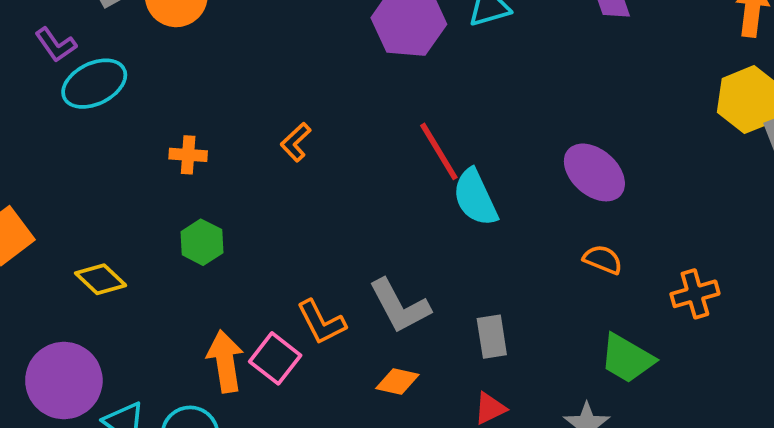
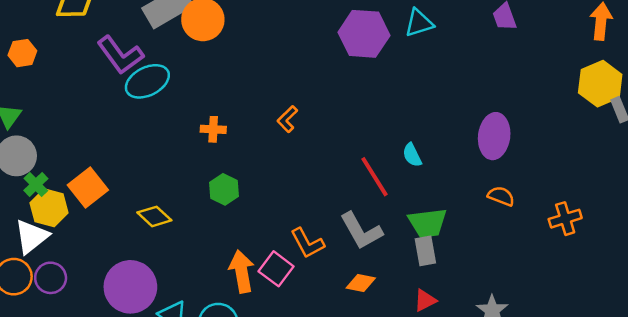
purple L-shape: (56, 45) -> (120, 55), size x1.6
red line: (439, 151) -> (374, 177), moved
purple ellipse: (594, 172) -> (494, 136), turned 57
cyan semicircle: (475, 198) -> (412, 155), size x0.6
green trapezoid: (627, 358) -> (428, 223), moved, turned -36

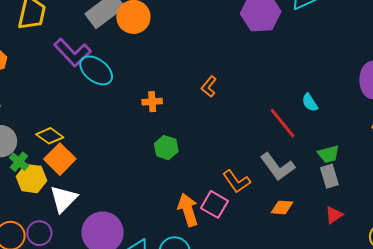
cyan ellipse: (147, 81) -> (96, 70), turned 72
yellow diamond: (154, 216) -> (50, 136), moved
green trapezoid: (428, 223) -> (328, 154), size x0.7
white triangle: (32, 237) -> (63, 199), moved

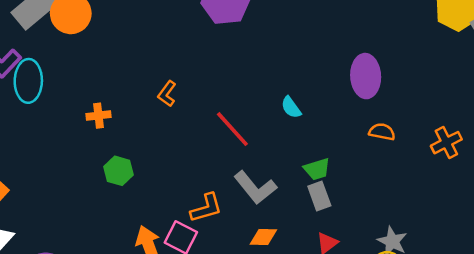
cyan ellipse: (96, 70) -> (28, 81), turned 56
red line: (283, 123) -> (232, 129), moved
orange L-shape: (237, 181) -> (206, 208), turned -68

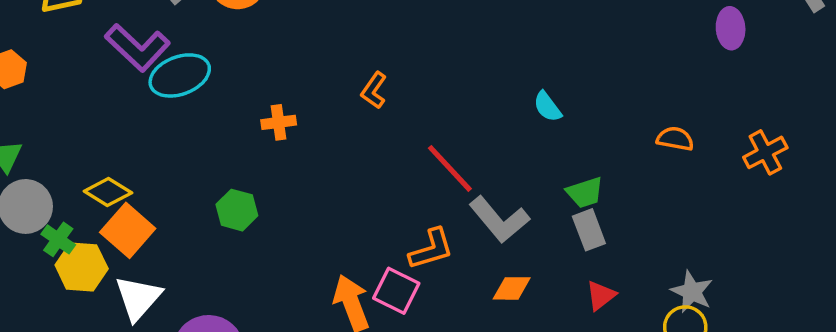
purple ellipse: (366, 76) -> (731, 28), moved, size x0.7
cyan ellipse: (28, 81) -> (180, 75), turned 69
red line: (232, 129) -> (450, 168), moved
green hexagon: (119, 171) -> (237, 210), moved

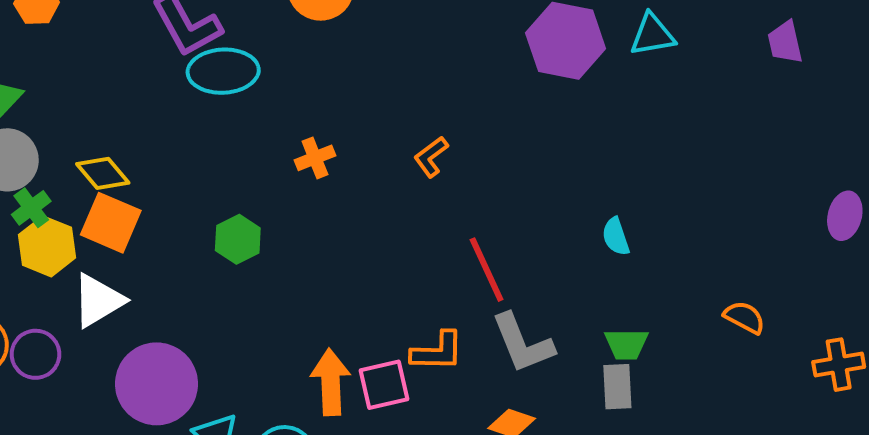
orange cross: (279, 122) -> (315, 158), turned -32
orange square: (128, 230) -> (111, 223), turned -36
pink square: (396, 291) -> (384, 385), turned 33

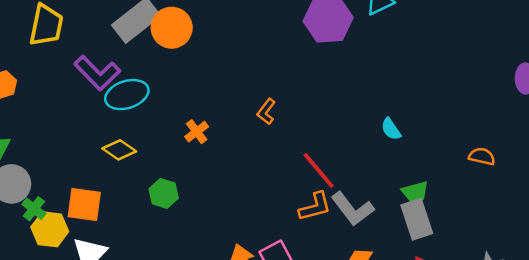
yellow diamond: (103, 173) -> (119, 150), moved
orange L-shape: (437, 351) -> (315, 207), moved
gray rectangle: (617, 387) -> (417, 219), size x1.4

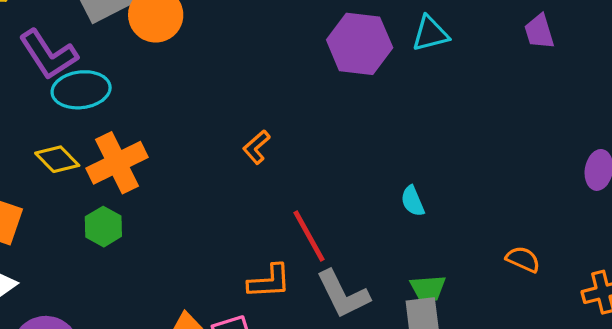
orange cross: (197, 132) -> (117, 163), moved, size x1.8
orange L-shape: (315, 207) -> (269, 281), moved

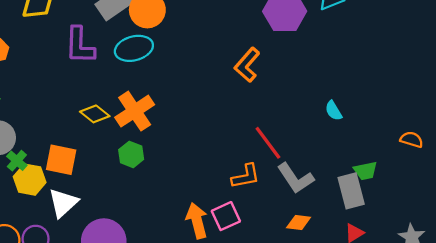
purple L-shape: (48, 55) -> (80, 45), turned 42
cyan ellipse: (81, 90) -> (134, 48), moved
orange L-shape: (256, 147) -> (247, 65), moved, size x1.5
green trapezoid: (428, 288) -> (365, 171), moved

